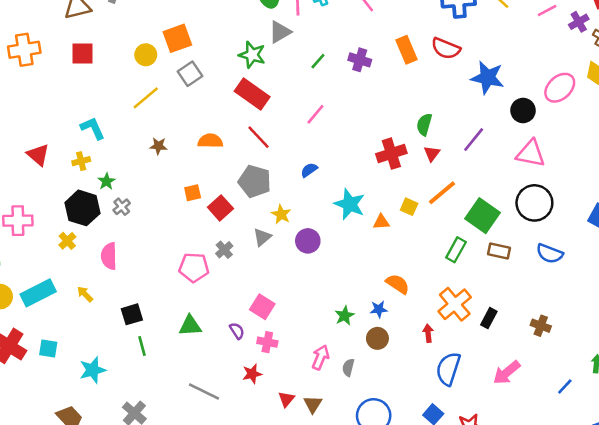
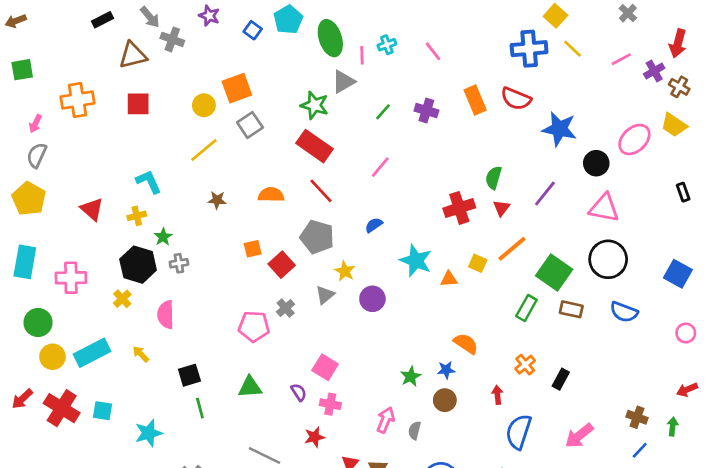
gray cross: (122, 207) -> (179, 263), turned 30
orange cross: (455, 304) -> (525, 365), size x0.6
brown cross: (541, 326) -> (637, 417), moved

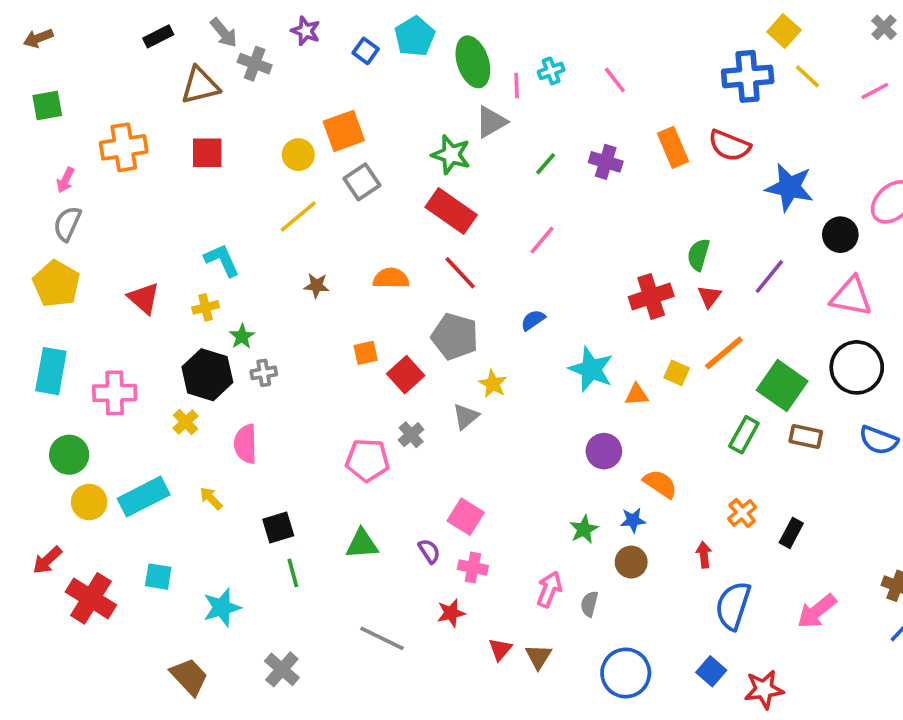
purple circle: (372, 299) -> (604, 451), moved
red cross: (62, 408) -> (91, 598), moved

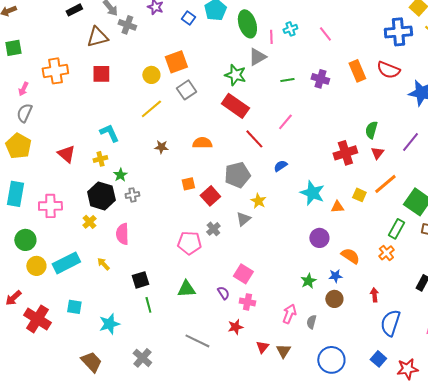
green line: (546, 164) -> (287, 80), turned 40
red line: (460, 273) -> (254, 139), moved
gray pentagon: (455, 336) -> (237, 175), turned -30
orange cross: (742, 513) -> (386, 253), moved

